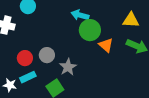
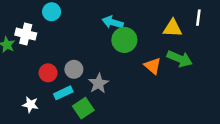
orange triangle: (106, 45) -> (153, 66), moved
cyan rectangle: (28, 77) -> (63, 93), moved

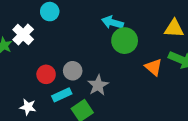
white cross: (26, 34) -> (23, 35), turned 30

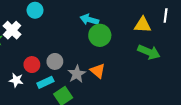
orange triangle: (154, 67) -> (98, 71), moved
white star: (28, 107) -> (16, 80), moved

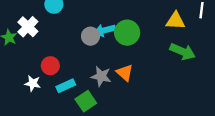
cyan arrow: (89, 20) -> (105, 30), moved, turned -30
gray circle: (55, 61) -> (90, 36), moved
gray star: (77, 74) -> (101, 76), turned -30

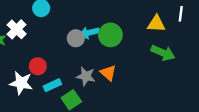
white star: (33, 83) -> (21, 83), size x1.5

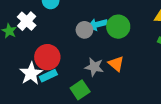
red circle: (38, 66) -> (47, 57), size x1.5
white star: (21, 83) -> (31, 74), turned 30
cyan rectangle: (52, 85) -> (48, 76), moved

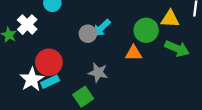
cyan arrow: (98, 24) -> (102, 28), turned -30
green circle: (118, 27) -> (146, 30), moved
orange triangle: (116, 64) -> (134, 53), moved, turned -42

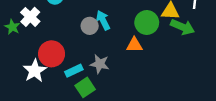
cyan arrow: (102, 28) -> (103, 20), turned 108
green arrow: (177, 49) -> (183, 27), moved
cyan rectangle: (50, 82) -> (74, 71), moved

